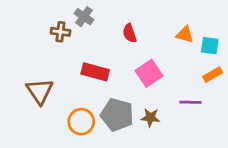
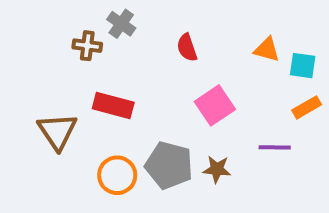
red rectangle: (95, 72) -> (113, 105), moved

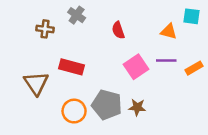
brown cross: (87, 46) -> (45, 29), moved
cyan square: (303, 66) -> (191, 16), moved
purple line: (275, 147) -> (166, 61), moved

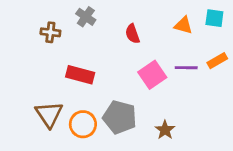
orange triangle: (169, 31) -> (183, 25), moved
orange rectangle: (194, 68) -> (217, 61), moved
brown triangle: (36, 83) -> (49, 114), moved
brown star: (137, 107) -> (165, 130), moved, turned 30

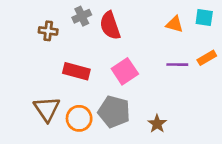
gray cross: (86, 17) -> (82, 16), turned 30
red semicircle: (132, 34) -> (110, 26), moved, size x1.5
pink square: (152, 75) -> (125, 71), moved

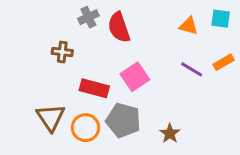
brown cross: (48, 31) -> (62, 52), moved
purple line: (177, 65) -> (192, 69), turned 30
red rectangle: (76, 71) -> (94, 88), moved

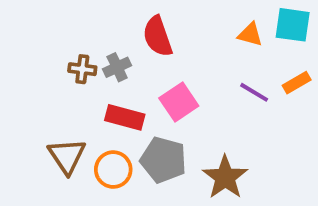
gray cross: (88, 17) -> (117, 67), moved
cyan square: (221, 19) -> (293, 25), size x1.4
brown star: (170, 133) -> (225, 177), size x1.6

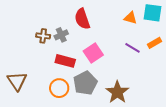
brown triangle: (67, 156) -> (17, 81), moved
gray pentagon: (163, 160) -> (85, 83), turned 30

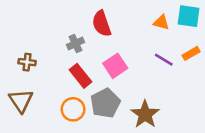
brown cross: (43, 36) -> (27, 62), moved
red rectangle: (65, 61) -> (80, 76), turned 36

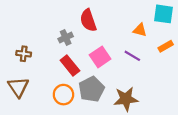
orange triangle: (161, 22) -> (140, 30), moved
purple line: (164, 60) -> (132, 56), moved
brown star: (145, 114) -> (126, 99), turned 30

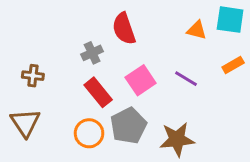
orange triangle: (140, 30) -> (197, 30), moved

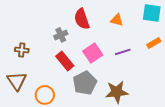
orange triangle: (197, 30) -> (117, 20), moved
purple line: (186, 79) -> (123, 52), turned -49
orange circle: (89, 133) -> (45, 95), moved

